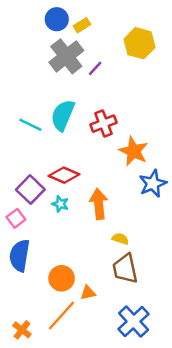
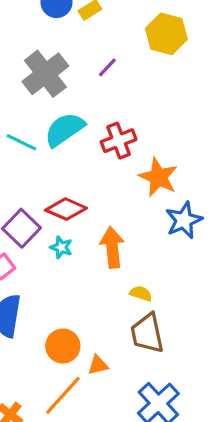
gray cross: (66, 56) -> (45, 74), moved
cyan semicircle: (63, 115) -> (64, 129), turned 32

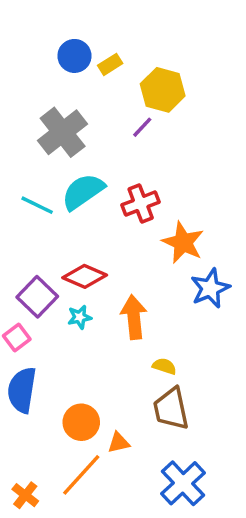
yellow hexagon: (166, 34) -> (163, 90), moved
purple line: (107, 67) -> (142, 127), moved
cyan star: (61, 247) -> (80, 317), turned -30

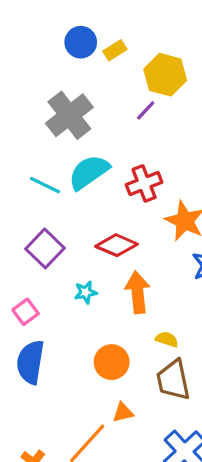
red diamond: (85, 276) -> (116, 245), moved
purple square: (37, 297) -> (45, 248), moved
orange circle: (81, 422) -> (112, 362), moved

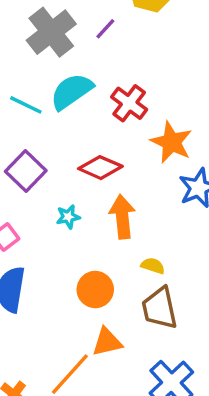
purple line: (146, 110) -> (105, 29), moved
red cross: (144, 183) -> (129, 103), turned -32
orange triangle: (123, 412) -> (107, 342), size x1.4

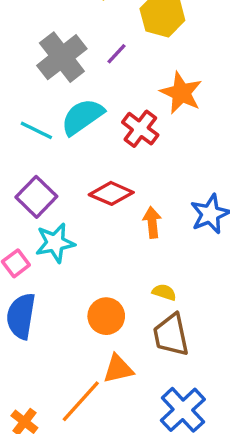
orange star: (171, 142) -> (181, 93), moved
cyan star: (68, 217) -> (55, 243), moved, size x1.6
orange arrow: (122, 217) -> (152, 222), moved, size x0.7

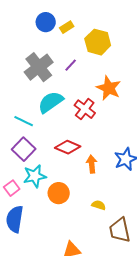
cyan line: (36, 130) -> (24, 121), moved
orange circle: (106, 316) -> (59, 193), moved
brown trapezoid: (171, 335) -> (120, 230), moved

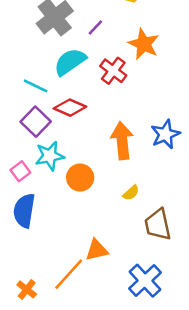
purple line: (71, 65) -> (95, 27), moved
red diamond: (68, 147) -> (70, 108), moved
orange arrow: (92, 164) -> (122, 141), size x1.6
yellow semicircle: (99, 205) -> (131, 193), turned 120

